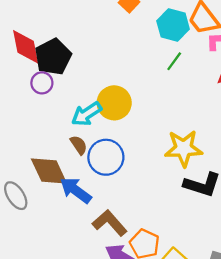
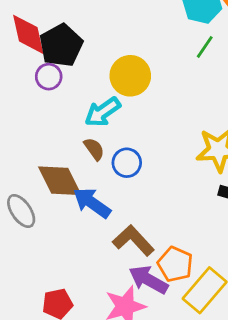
yellow circle: (114, 103) -> (130, 76), moved
blue circle: (106, 157) -> (127, 163), size x0.7

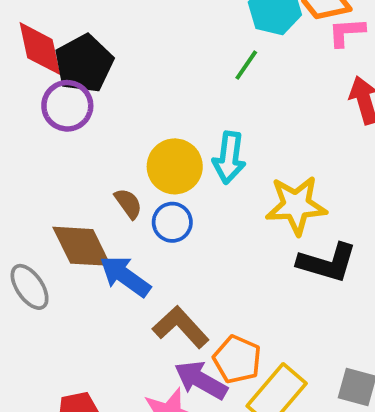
green line: (205, 47) -> (246, 65), moved
yellow circle: (130, 76) -> (175, 166), moved
purple circle: (49, 77) -> (67, 106), size x1.4
cyan arrow: (103, 112) -> (229, 158), moved, turned -48

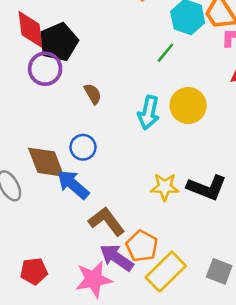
yellow circle: (175, 166) -> (188, 106), moved
brown semicircle: (128, 204) -> (93, 94), moved
yellow star: (296, 205) -> (165, 187), moved, size x0.7
blue circle: (172, 222) -> (83, 147), moved

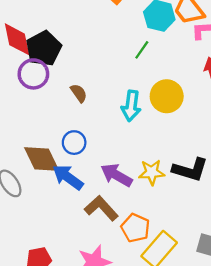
purple arrow: (117, 258) -> (117, 175), moved

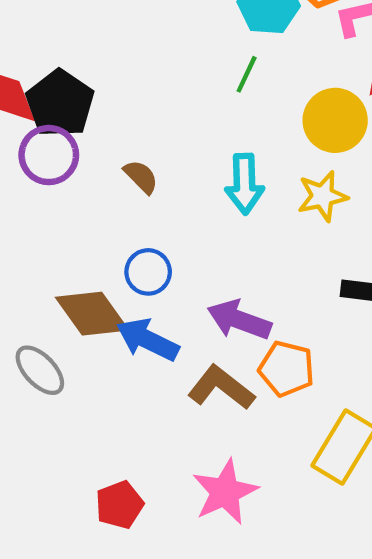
yellow circle: (167, 96) -> (335, 120), moved
yellow star: (152, 172) -> (322, 196), moved
orange pentagon: (135, 228) -> (287, 369), moved

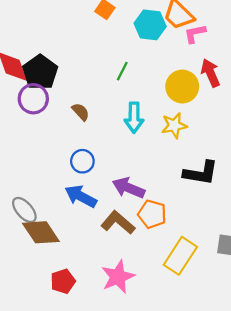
green line: (247, 74) -> (122, 71), moved
brown diamond: (92, 314) -> (41, 232), moved

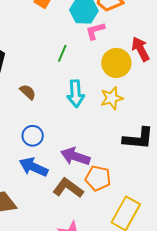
pink L-shape: (195, 34) -> (95, 31), moved

